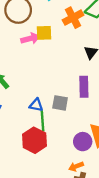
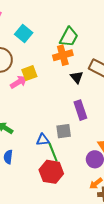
orange cross: (73, 18) -> (63, 55), moved, turned 30

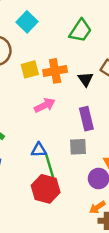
orange cross: (63, 55) -> (55, 71), moved
pink arrow: (19, 82) -> (45, 105), moved
gray square: (64, 131) -> (78, 147), moved

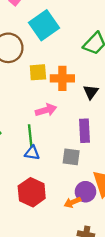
cyan square: (27, 22) -> (44, 25), size x1.4
green line: (50, 166) -> (30, 136), moved
orange arrow: (97, 207) -> (72, 202), moved

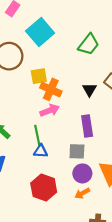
orange cross: (62, 78) -> (51, 89), moved, turned 30
purple circle: (85, 192) -> (82, 173), moved

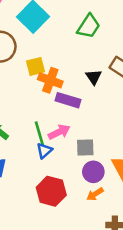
pink arrow: (50, 110) -> (59, 132), moved
purple rectangle: (87, 126) -> (68, 100), moved, turned -60
blue triangle: (41, 151) -> (44, 151), turned -40

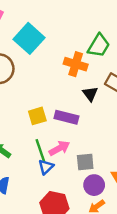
green trapezoid: (89, 26) -> (99, 46), moved
yellow square: (36, 66) -> (37, 116), moved
orange cross: (50, 80) -> (76, 64), moved

